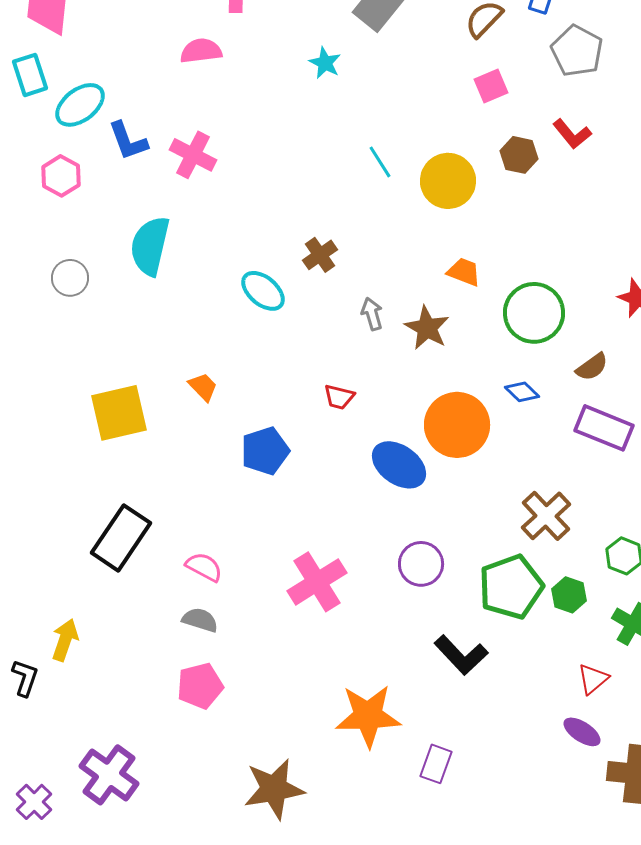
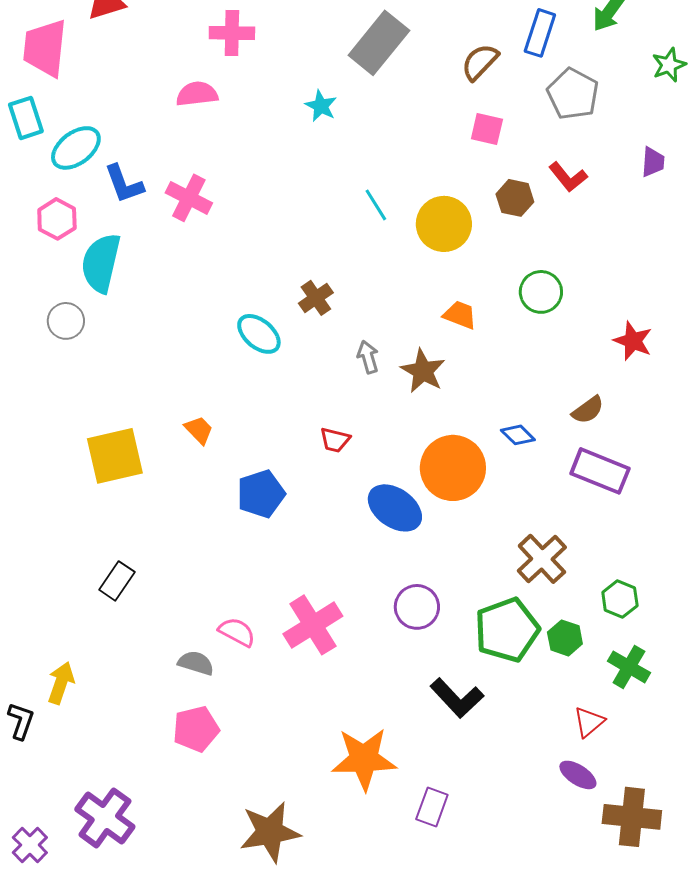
pink square: (491, 86) -> (487, 129), turned 36
cyan semicircle: (150, 246) -> (101, 263), moved
green circle: (534, 313) -> (541, 292), moved, size x0.7
black rectangle: (121, 538) -> (117, 581), size x0.6
pink semicircle: (204, 567) -> (237, 632), moved

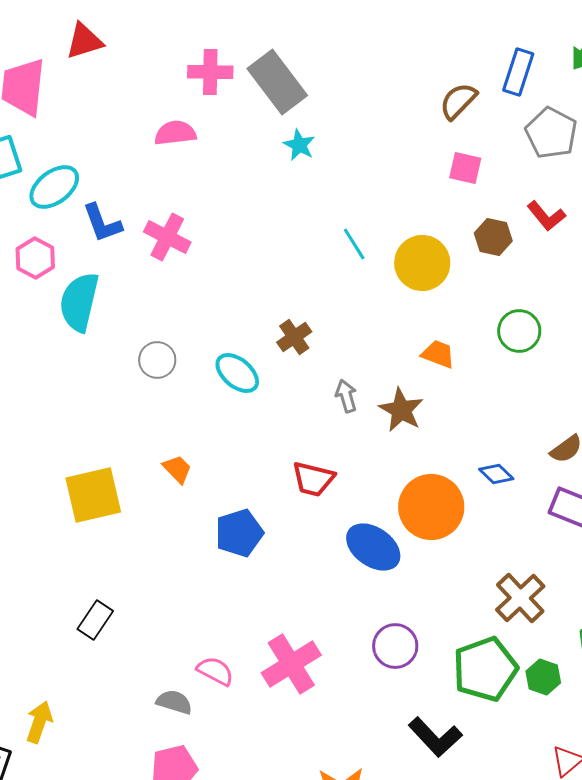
gray rectangle: (379, 43) -> (277, 82), moved, turned -76
gray circle: (66, 321) -> (157, 360), moved
red trapezoid: (335, 440) -> (313, 479), size x1.4

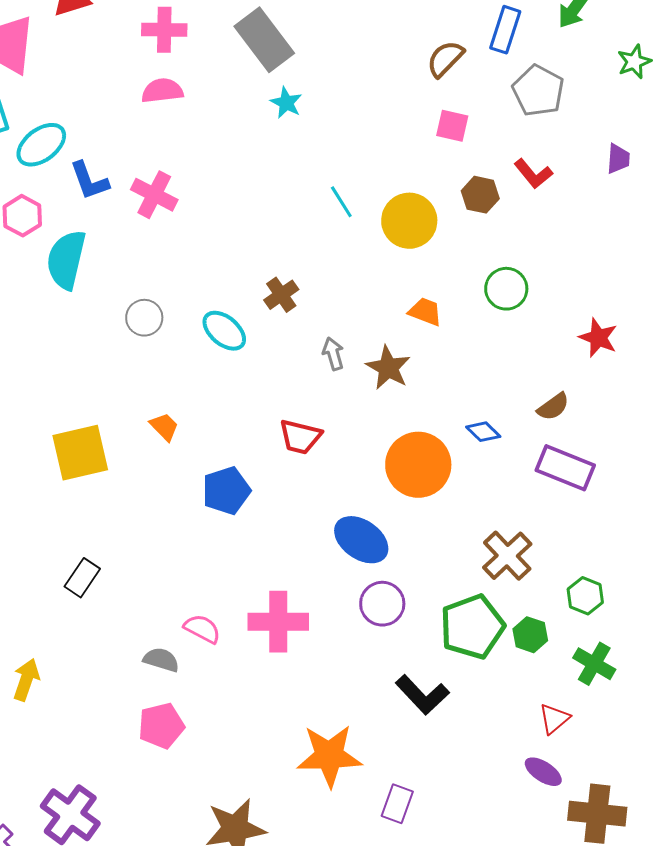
pink cross: (210, 72) -> (164, 30), moved
blue ellipse: (373, 547) -> (361, 540), moved
pink cross: (291, 664) -> (278, 622), turned 32

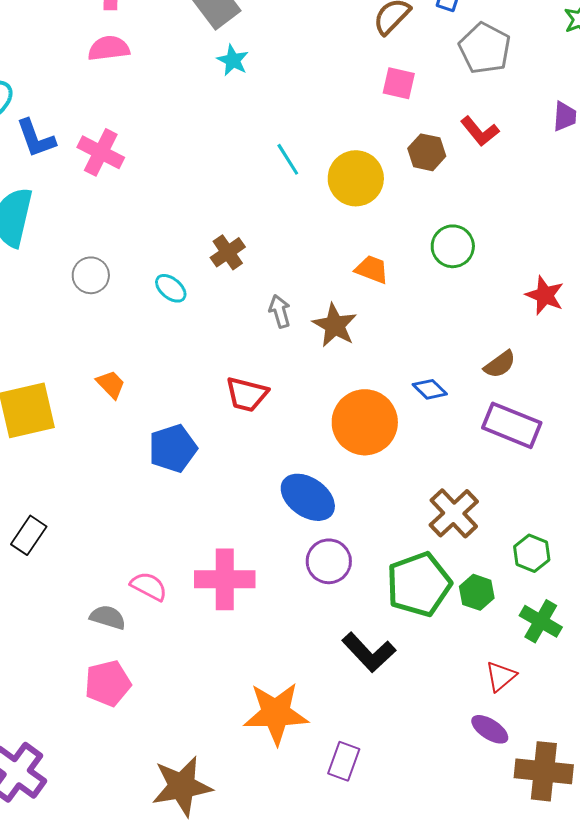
cyan ellipse: (224, 331) -> (171, 288), size x0.7

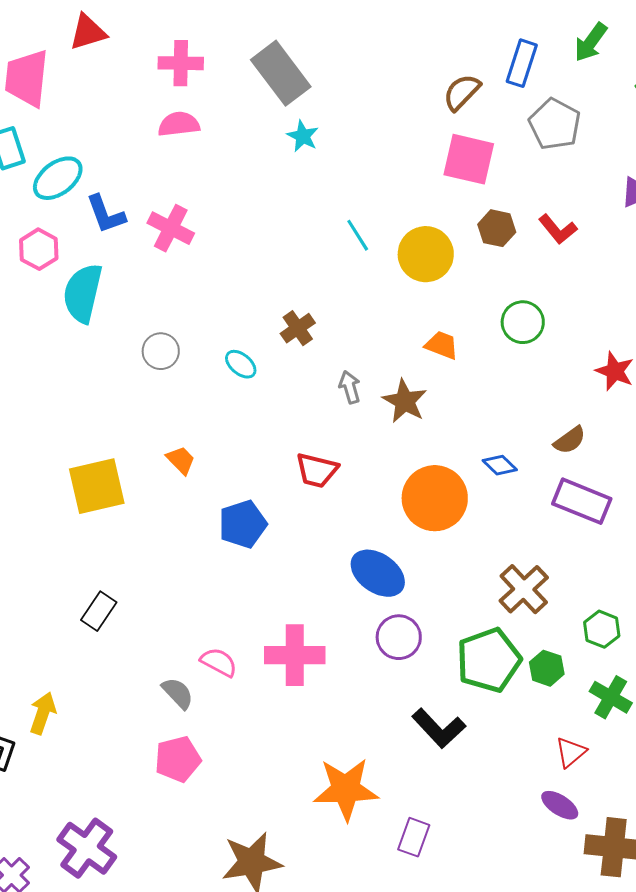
pink square: (399, 83) -> (469, 159), size x1.6
red L-shape: (480, 131) -> (558, 229), moved
gray semicircle: (108, 617) -> (178, 693), turned 30

